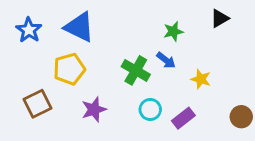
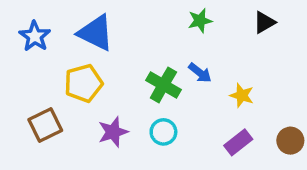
green star: (173, 31) -> (200, 21), moved
cyan circle: (150, 109) -> (163, 132), moved
purple rectangle: (183, 118) -> (238, 142), moved

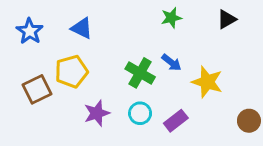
blue triangle: (96, 33) -> (82, 28), size x0.7
yellow star: (242, 95) -> (207, 82), size x1.5
brown square: (45, 125) -> (37, 89), moved
purple rectangle: (238, 142) -> (176, 121), moved

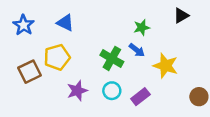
green star: (171, 18) -> (142, 27), moved

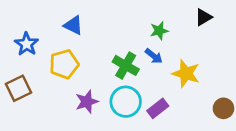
blue star: (24, 25) -> (27, 44), moved
brown square: (29, 72) -> (18, 88), moved
cyan circle: (112, 91) -> (126, 102), size x1.5

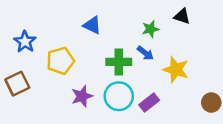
black triangle: (203, 17) -> (182, 16), moved, turned 48
blue triangle: (73, 25) -> (92, 25), moved
green cross: (126, 65) -> (119, 62), turned -30

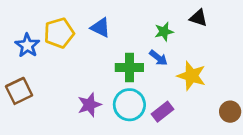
yellow pentagon: (60, 61) -> (59, 33), moved

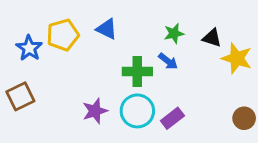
black triangle: (198, 18) -> (212, 38), moved
yellow star: (191, 76) -> (237, 58), moved

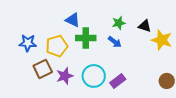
yellow pentagon: (63, 35) -> (57, 46), moved
blue star: (29, 48) -> (28, 43), moved, turned -30
green cross: (137, 71) -> (86, 38), moved
brown square: (20, 96) -> (43, 69), moved

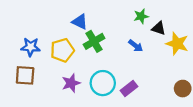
green star: (119, 23) -> (141, 16), moved
green cross: (86, 38) -> (94, 41), turned -30
blue arrow: (115, 42) -> (136, 46), moved
brown square: (43, 69) -> (25, 75), moved, turned 30

